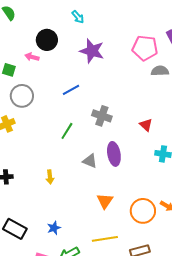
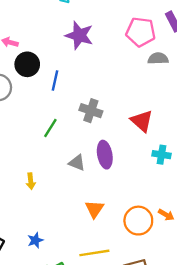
black circle: (47, 40) -> (27, 64), moved
blue line: (71, 90) -> (55, 81), turned -48
red triangle: (146, 125) -> (142, 121), size x1.5

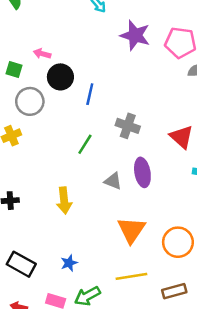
purple star: (79, 35) -> (135, 35), moved
yellow arrow: (31, 181) -> (64, 201), size x1.5
orange triangle: (94, 209) -> (131, 230), size x1.4

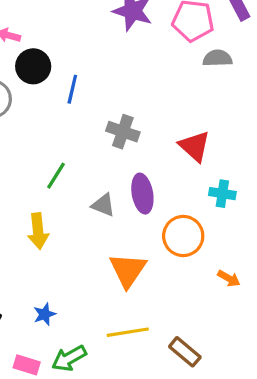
green line: (85, 144) -> (56, 176), moved
orange circle: (178, 242) -> (183, 236), moved
brown rectangle: (174, 291) -> (185, 352), turned 55

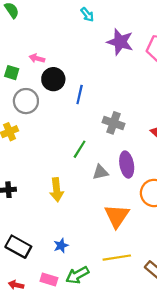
green line: (56, 176) -> (80, 149), moved
gray triangle: (103, 205) -> (100, 172), turned -35

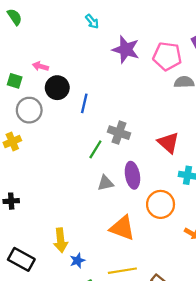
green line: (80, 149) -> (95, 149), moved
yellow arrow: (57, 190) -> (61, 240), moved
orange triangle: (117, 216) -> (122, 228), turned -44
blue star: (61, 246) -> (77, 261), moved

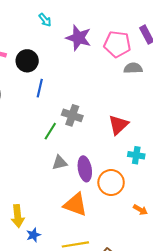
cyan arrow: (92, 21) -> (45, 20), moved
black circle: (57, 88) -> (27, 61), moved
red triangle: (168, 143) -> (118, 125), turned 35
purple ellipse: (132, 175) -> (85, 169), moved

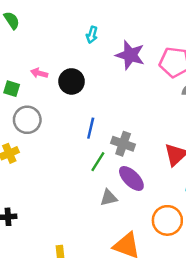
cyan arrow: (45, 20) -> (92, 35), turned 56
blue line: (40, 88) -> (91, 128), moved
purple ellipse: (85, 169) -> (131, 178), moved, turned -35

